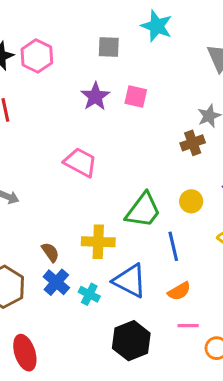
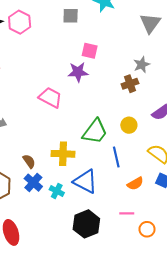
purple star: (95, 96) -> (78, 72), moved, turned 30
orange semicircle: (179, 291) -> (135, 184), moved

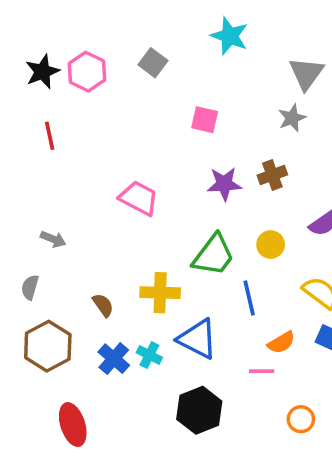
gray square: (71, 16) -> (153, 63), moved, turned 35
gray star: (142, 65) -> (292, 118), moved
purple star: (78, 72) -> (224, 184), moved
blue cross: (33, 183) -> (114, 359), moved
pink line: (127, 213) -> (262, 371), moved

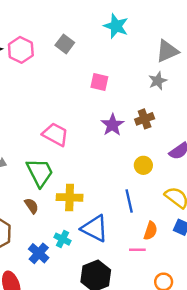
gray triangle: (306, 73) -> (167, 51), turned 30
purple star: (224, 184) -> (112, 125), turned -30
green trapezoid: (214, 255) -> (40, 172), moved, turned -64
orange semicircle: (281, 343) -> (151, 231), turned -42
blue cross: (114, 359) -> (39, 253), moved

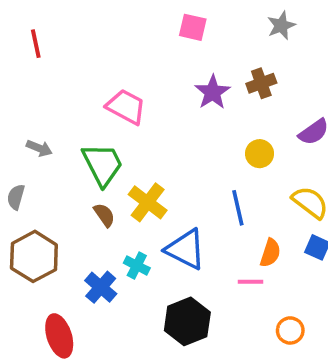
yellow cross: (70, 197) -> (148, 202), turned 35
brown semicircle: (32, 206) -> (104, 215), moved

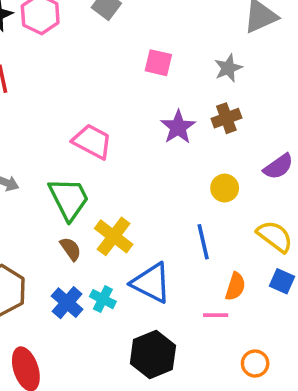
gray star: (281, 26) -> (228, 68), moved
blue cross: (101, 287) -> (67, 303), moved

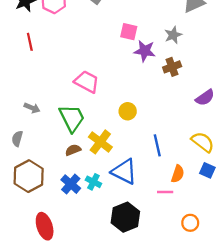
purple star: (178, 127) -> (145, 51), moved, turned -30
yellow circle: (225, 188) -> (128, 111), moved
brown semicircle: (71, 249) -> (73, 150), turned -77

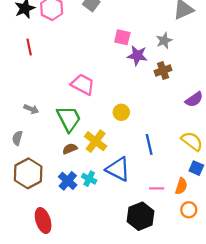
orange semicircle: (178, 174) -> (181, 186), moved
black hexagon: (125, 217) -> (141, 216), moved
orange circle: (190, 223) -> (189, 210), moved

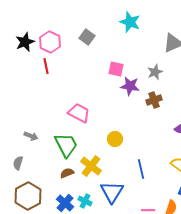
red line: (29, 47) -> (46, 66), moved
blue triangle: (118, 169) -> (112, 192), turned 35

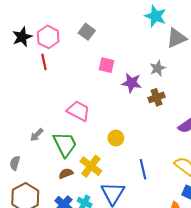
cyan star: (130, 22) -> (156, 16), moved
pink square: (116, 69) -> (107, 65), moved
gray arrow: (31, 136) -> (37, 135), moved, turned 112

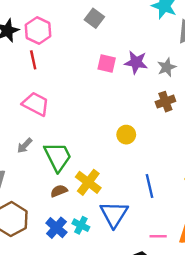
gray square: (87, 32) -> (94, 18), moved
purple star: (132, 83) -> (136, 62), moved
pink trapezoid: (78, 111) -> (36, 104), moved
yellow circle: (116, 138) -> (126, 135), moved

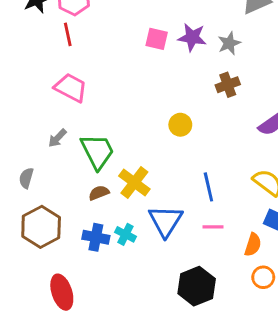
blue cross: (56, 228) -> (96, 237), turned -30
pink line: (158, 236) -> (213, 227), moved

